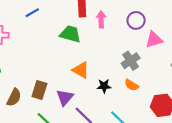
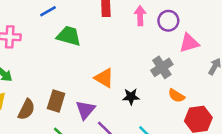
pink arrow: (101, 19) -> (140, 16), moved
green trapezoid: (70, 34) -> (69, 36), moved
orange semicircle: (132, 85) -> (176, 96), moved

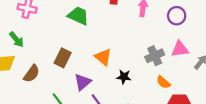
purple circle: (168, 21) -> (177, 16), moved
pink triangle: (189, 43) -> (180, 49), moved
brown rectangle: (56, 101) -> (63, 58), moved

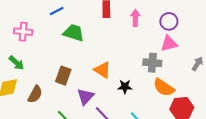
pink triangle: (180, 49) -> (169, 43), moved
gray cross: (155, 56) -> (152, 63), turned 36
orange semicircle: (163, 82) -> (164, 87), size x1.5

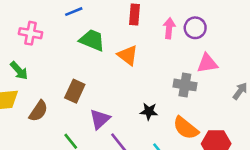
purple circle: (169, 21) -> (195, 28), moved
orange triangle: (102, 70) -> (128, 55), moved
orange semicircle: (164, 87) -> (186, 128), moved

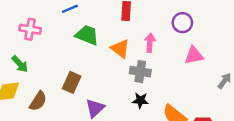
pink arrow: (169, 28) -> (150, 43), moved
gray cross: (185, 85) -> (140, 72), moved

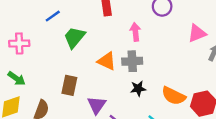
green trapezoid: (87, 35) -> (74, 37), turned -60
orange triangle: (120, 49) -> (107, 61), moved
pink triangle: (194, 55) -> (197, 33), moved

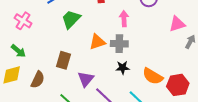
pink cross: (19, 43) -> (23, 21), turned 30
orange triangle: (107, 61) -> (97, 42), turned -48

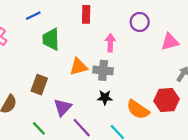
green trapezoid: (71, 19) -> (51, 39), turned -50
pink triangle: (177, 24) -> (170, 42), moved
red hexagon: (178, 85) -> (167, 100), moved

